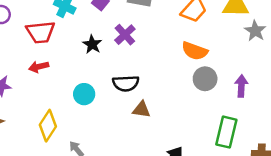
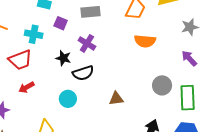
gray star: (255, 31) -> (190, 27), moved, turned -30
gray circle: (205, 79) -> (162, 85), moved
black semicircle: (126, 83) -> (83, 73), moved
purple arrow: (241, 86) -> (189, 58), turned -30

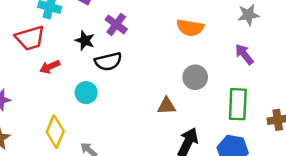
gray circle: (162, 85) -> (195, 77), moved
red arrow: (26, 87) -> (50, 67), moved
brown triangle: (116, 99) -> (167, 106), moved

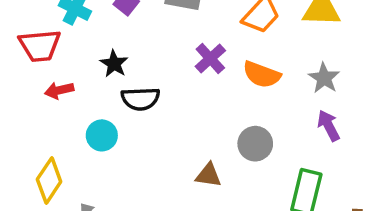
gray star: (248, 15) -> (324, 78), moved, turned 30
purple cross: (116, 24) -> (210, 59), moved

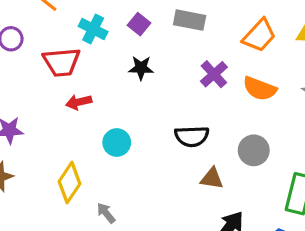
black star: (114, 64) -> (141, 68), moved, turned -30
black semicircle: (140, 99) -> (192, 136), moved

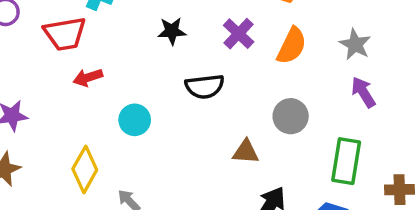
black star: (141, 68) -> (172, 31), moved
orange semicircle: (260, 89) -> (292, 46), turned -80
black semicircle: (192, 136) -> (205, 87), moved

